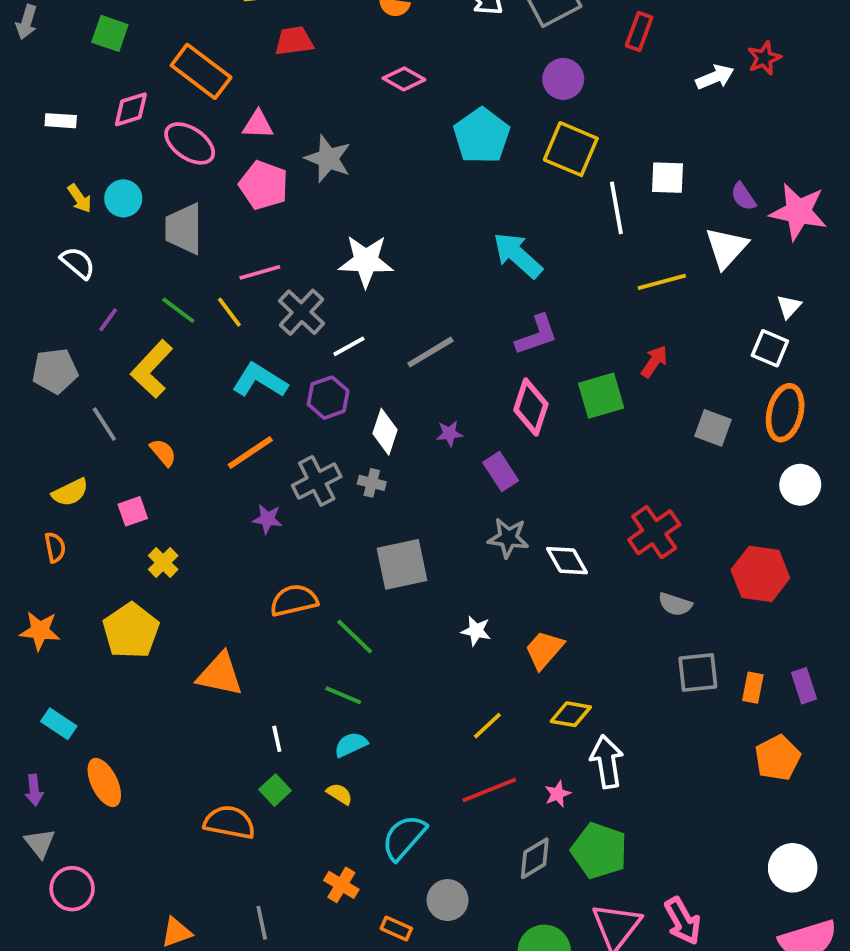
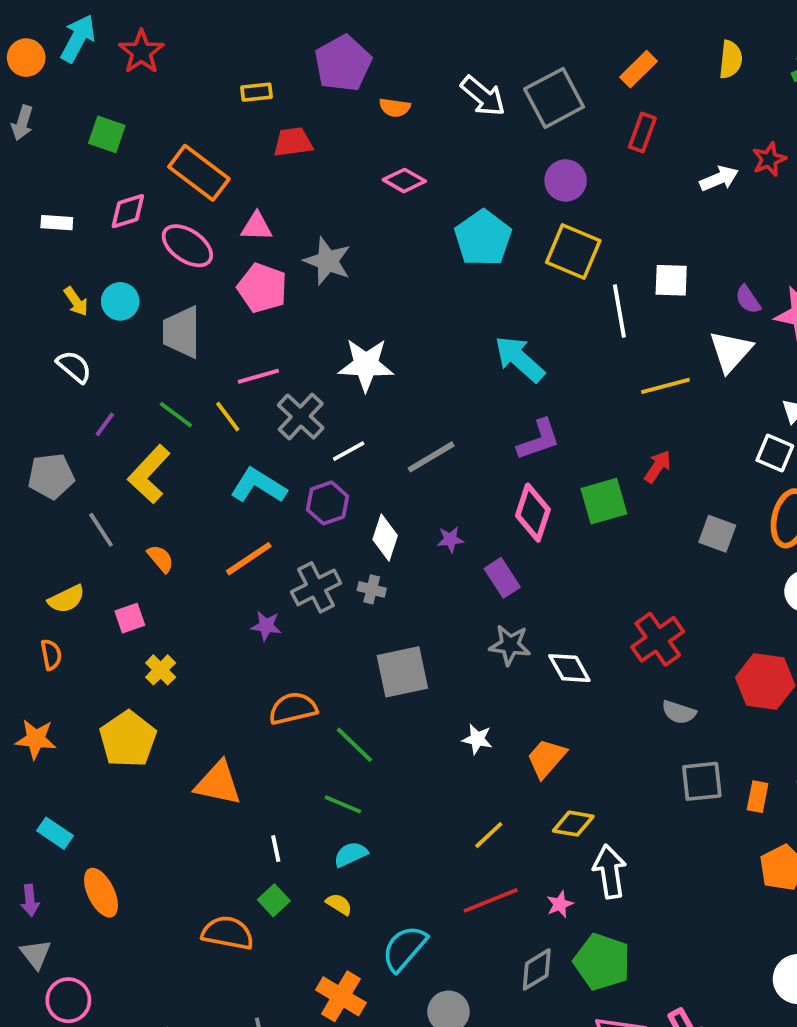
orange cross: (341, 885) -> (341, 996), size x1.4

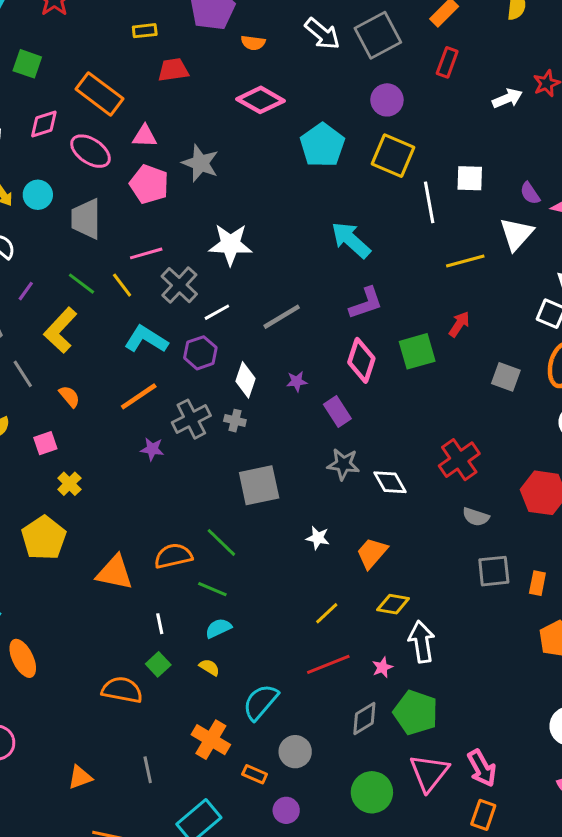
pink diamond: (404, 180) -> (261, 100), size x1.4
orange semicircle: (293, 708) -> (173, 556), moved

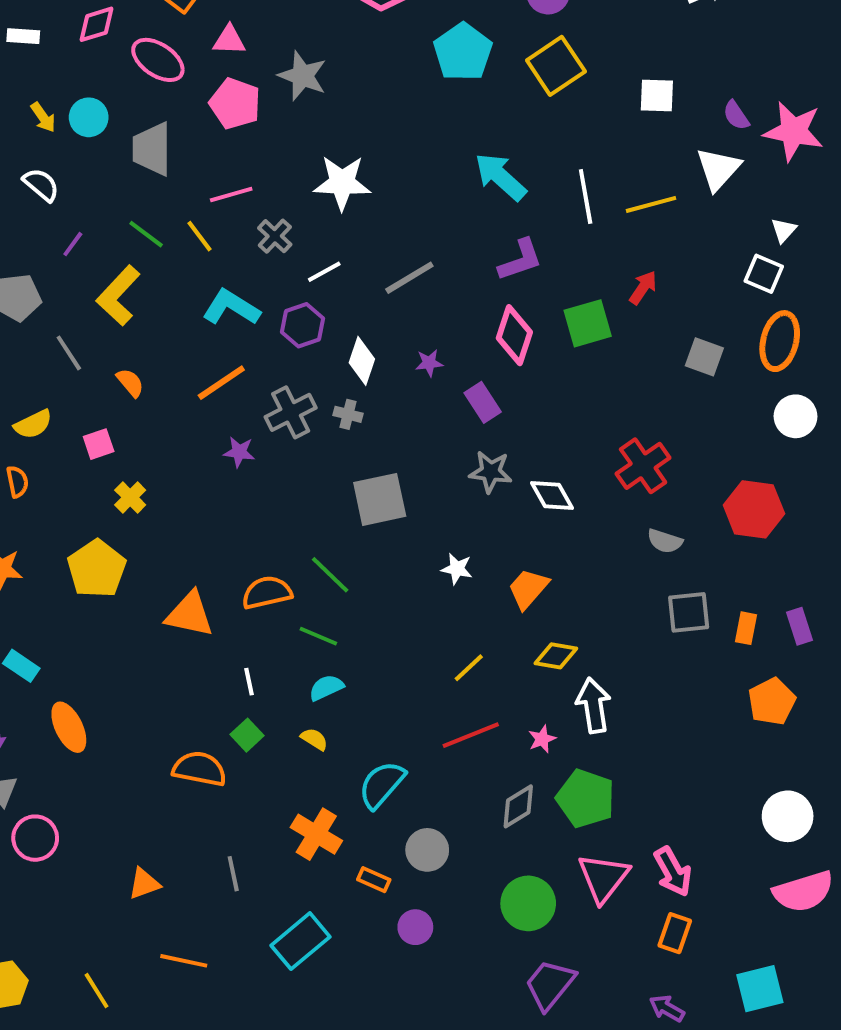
yellow square: (393, 156) -> (556, 66), turned 33
white line: (429, 202) -> (586, 197), moved
gray cross: (179, 285) -> (275, 236), size x0.7

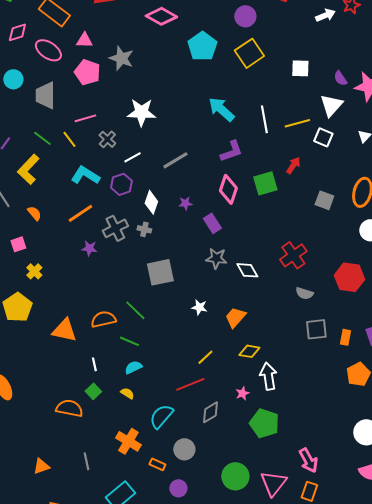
white square: (764, 274) -> (323, 137), moved
red line: (471, 735) -> (190, 384), moved
gray diamond: (518, 806) -> (210, 412), moved
pink triangle: (603, 878) -> (273, 483), moved

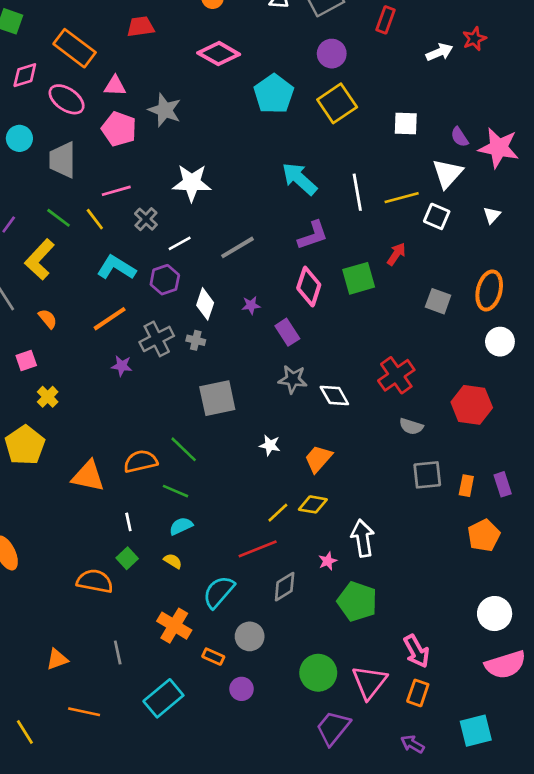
yellow diamond: (249, 351) -> (313, 504), moved

